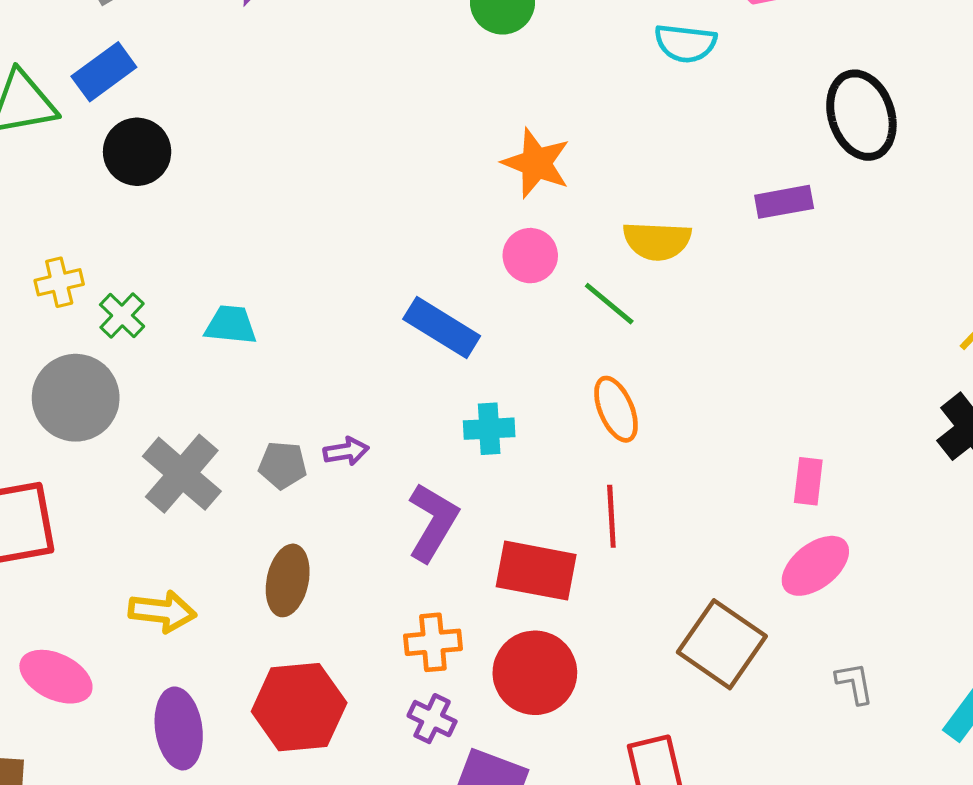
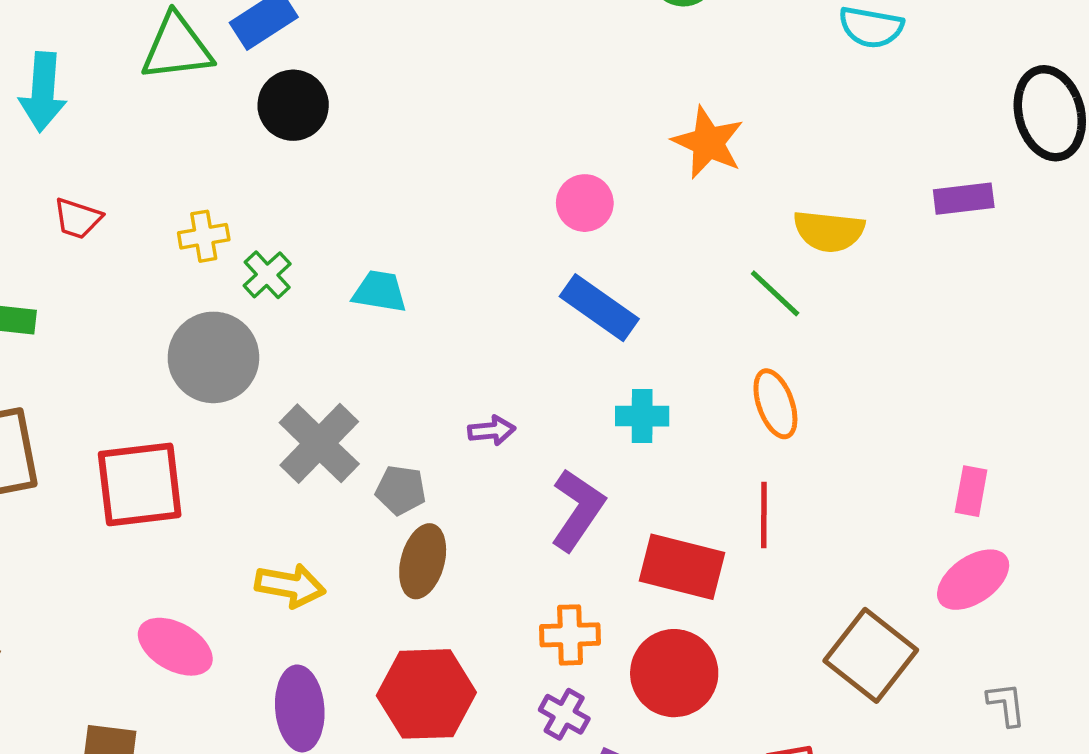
pink circle: (530, 256) -> (585, 203), moved
gray pentagon: (283, 465) -> (401, 490), moved

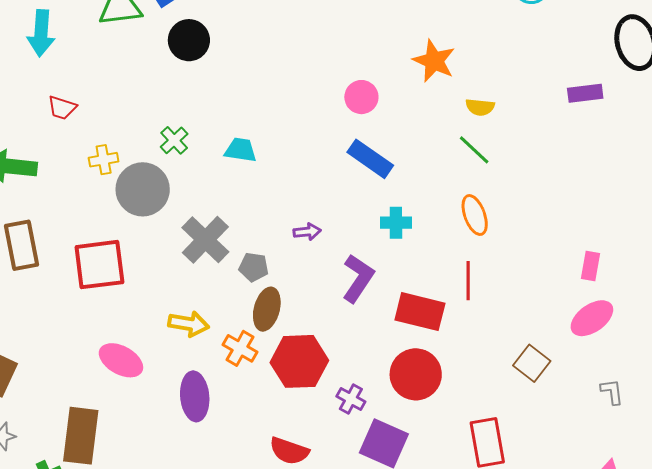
yellow semicircle: (829, 231) -> (480, 107), moved, size x0.7
yellow cross: (204, 236) -> (104, 160), moved
orange cross: (570, 635) -> (240, 348), moved, turned 32
brown square: (871, 655) -> (532, 363), size x0.7
red hexagon: (426, 694) -> (299, 361), moved

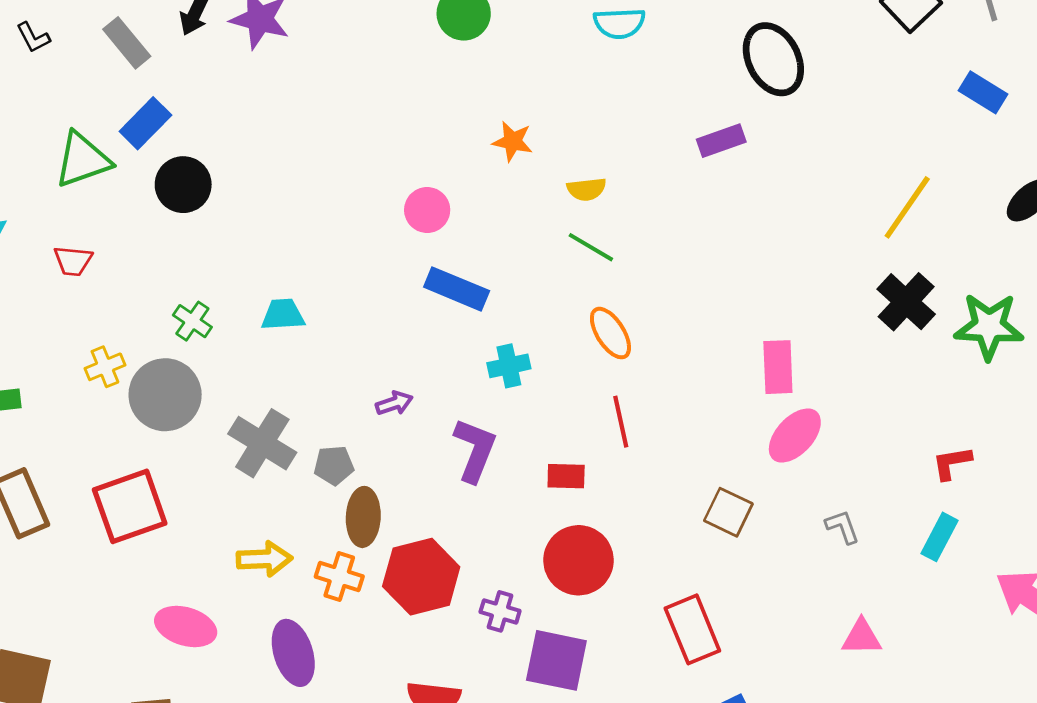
orange star: (434, 61) -> (513, 141), size x0.7
red trapezoid: (62, 108) -> (73, 261), moved
pink rectangle: (590, 266) -> (778, 367), size x1.4
red rectangle: (420, 312) -> (566, 476), size x0.6

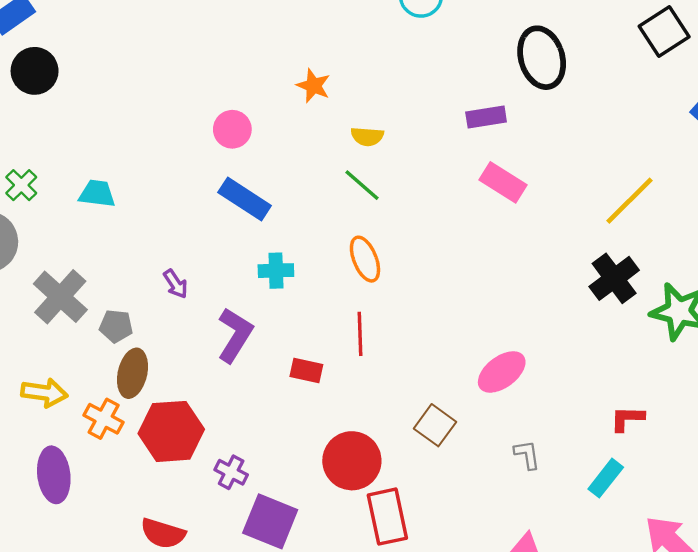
pink rectangle: (778, 367) -> (503, 182), moved, turned -66
purple arrow: (394, 403) -> (176, 284), turned 64
red circle: (578, 560) -> (352, 461), moved

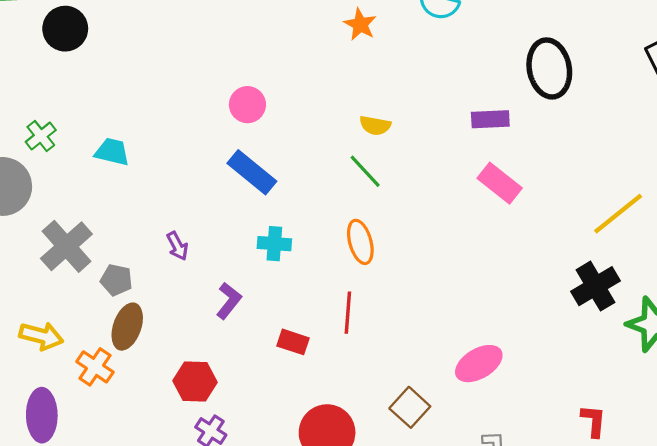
orange star: (313, 86) -> (360, 24), moved
purple L-shape: (235, 335) -> (229, 301), size x0.7
red L-shape: (627, 419) -> (593, 421), turned 88
red hexagon: (171, 431) -> (195, 381), moved, size x0.7

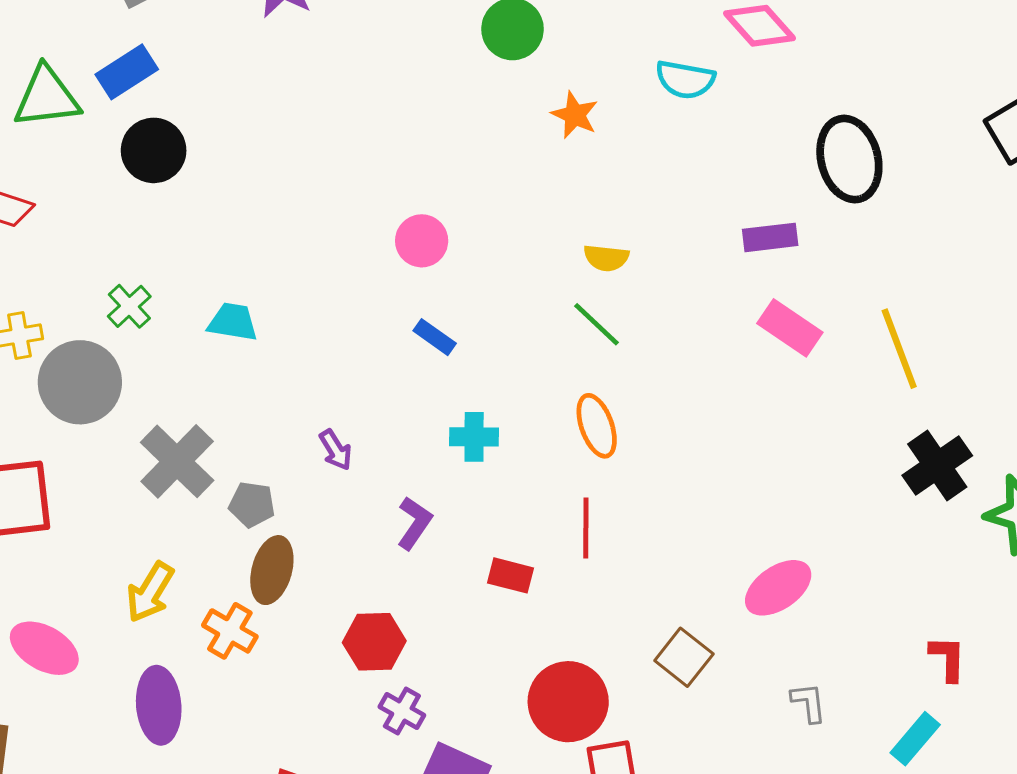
blue rectangle: (252, 172) -> (435, 337), size x0.6
yellow line: (618, 214) -> (899, 349), moved, turned -68
yellow arrow: (41, 336) -> (150, 592), turned 111

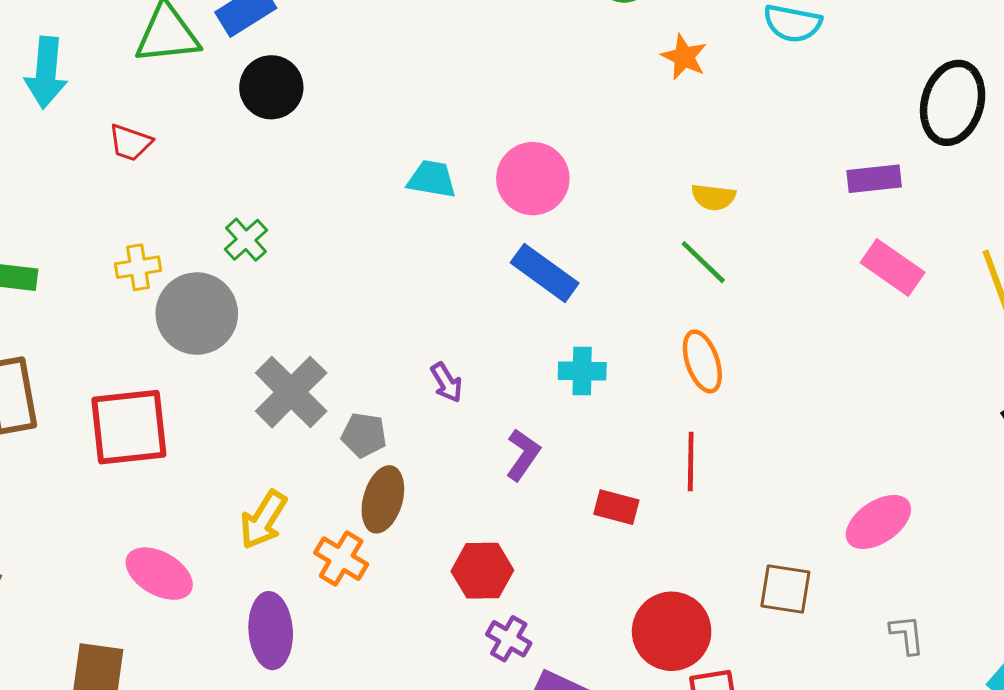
black ellipse: (849, 159) -> (953, 103), turned 30
pink circle: (422, 241) -> (533, 179), size x1.4
cyan trapezoid: (233, 322) -> (432, 179), moved
blue rectangle: (435, 337) -> (545, 273), size x1.6
brown square: (684, 657) -> (785, 589), turned -30

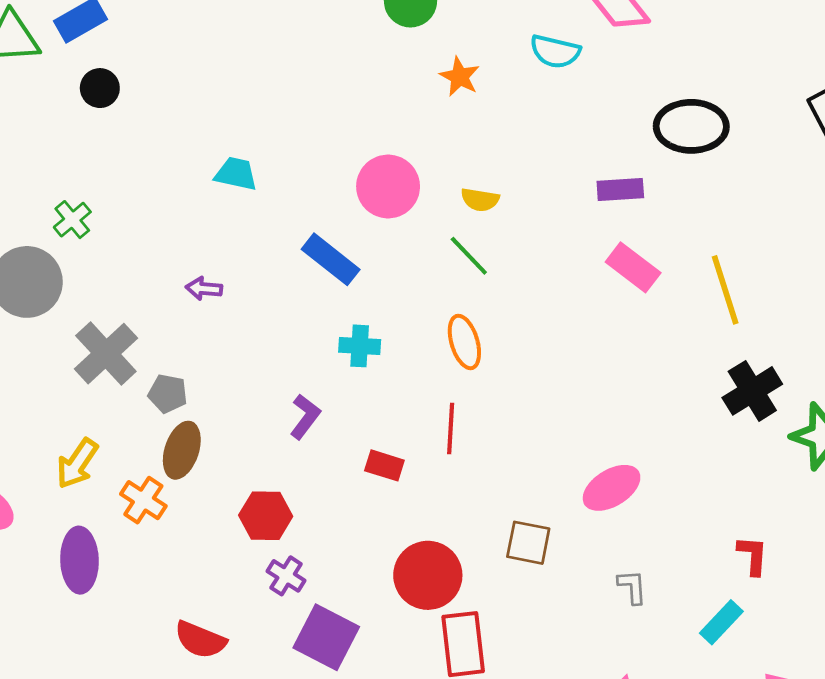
black circle: (271, 87) -> (100, 88), size x0.7
black ellipse: (953, 103) -> (691, 126), turned 72
pink circle: (533, 179) -> (388, 186), moved
purple arrow: (446, 382) -> (204, 289), moved, turned 124

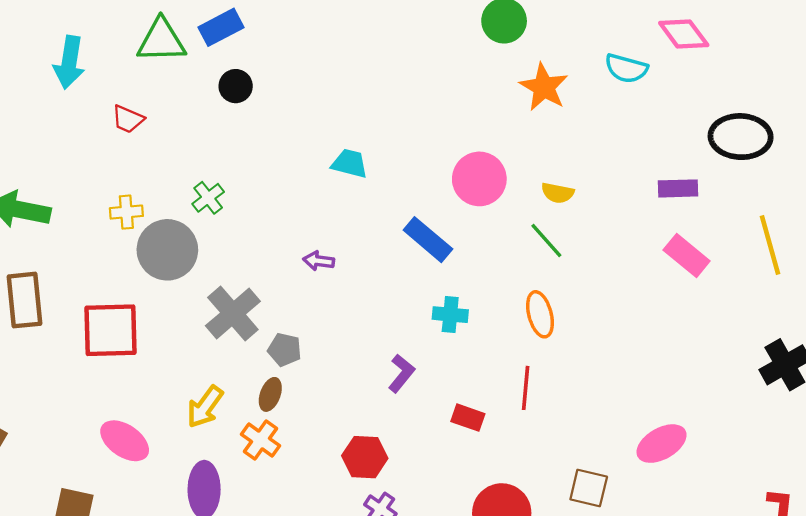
orange star: (460, 77) -> (544, 87), size x1.4
yellow line: (725, 290) -> (770, 245), moved
brown ellipse: (182, 450) -> (270, 394), moved, size x0.7

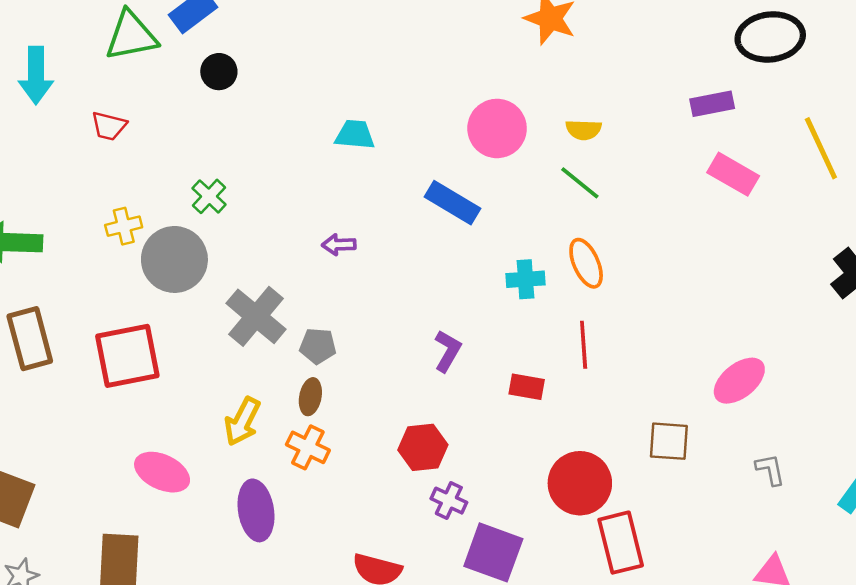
cyan cross: (450, 315) -> (525, 279), moved

